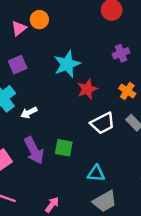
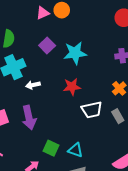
purple square: (18, 65) -> (47, 45), moved, turned -35
red star: (87, 89) -> (72, 87), moved
green square: (64, 148) -> (51, 148), moved

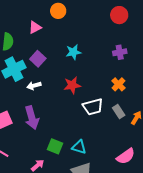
pink triangle: (43, 13) -> (35, 27), moved
purple square: (47, 45) -> (38, 59), moved
cyan star: (75, 53) -> (73, 52), size x0.7

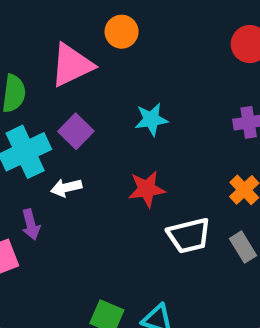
pink triangle: (35, 27) -> (72, 65), size x1.6
purple arrow: (32, 118) -> (31, 225), moved, size x0.6

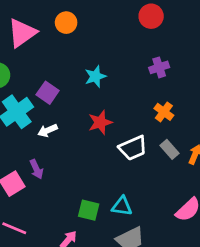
pink triangle: (72, 65) -> (22, 33), moved
purple arrow: (31, 225) -> (36, 169), moved

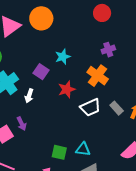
orange circle: (66, 23) -> (41, 18), size x1.5
purple square: (48, 93) -> (41, 72), moved
orange cross: (164, 112) -> (98, 76), moved, size x1.5
white arrow: (48, 130) -> (29, 96), turned -48

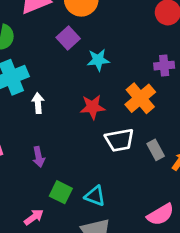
purple square: (41, 72) -> (68, 38), moved
white arrow: (29, 96) -> (38, 103), turned 144
purple arrow: (22, 124) -> (39, 157), moved

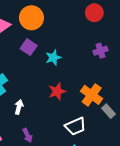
orange cross: (140, 98) -> (92, 95), moved
white arrow: (38, 103) -> (19, 107), moved, turned 32
white trapezoid: (119, 140) -> (75, 126), moved

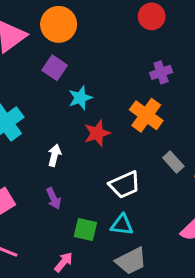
cyan star: (53, 58) -> (80, 98), moved
orange cross: (92, 95) -> (146, 115), moved
white arrow: (19, 107) -> (54, 155), moved

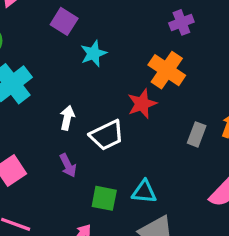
red star: (97, 133) -> (142, 104), moved
gray rectangle: (173, 162) -> (197, 134), moved, turned 65
white trapezoid: (125, 185) -> (107, 135), moved

